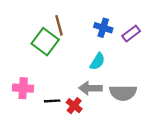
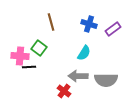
green square: (45, 42) -> (39, 48), moved, size x0.7
pink cross: (23, 88) -> (20, 56), moved
black line: (52, 101) -> (29, 67), moved

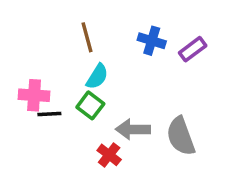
green square: (39, 48) -> (90, 105), moved
cyan semicircle: (84, 53) -> (97, 77), moved
gray semicircle: (106, 80) -> (181, 136), turned 70

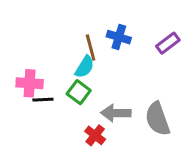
brown line: (87, 37) -> (91, 48), moved
blue cross: (152, 41) -> (119, 37), moved

